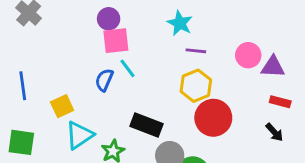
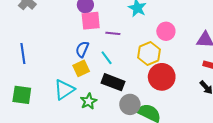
purple line: (196, 51) -> (113, 33), moved
pink circle: (248, 55) -> (166, 31), moved
cyan line: (127, 68) -> (107, 58), moved
yellow square: (62, 106) -> (81, 68), moved

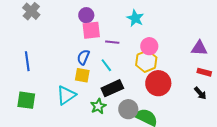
pink circle: (166, 31) -> (149, 46), moved
yellow square: (81, 68) -> (82, 75), turned 35
black rectangle: (113, 82) -> (112, 88), turned -45
green star: (89, 101) -> (98, 106), moved

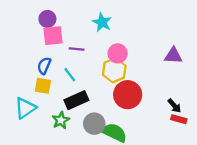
red rectangle: (204, 72) -> (179, 119), moved

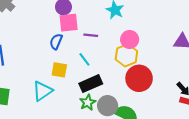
blue semicircle: (44, 66) -> (56, 42), moved
green star: (61, 120) -> (88, 102), moved

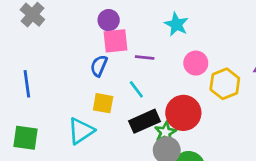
yellow hexagon: (126, 55) -> (225, 84), moved
red circle: (139, 78) -> (183, 113), moved
green star: (88, 102) -> (165, 132), moved

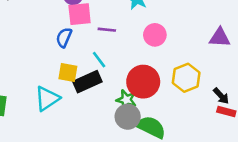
yellow hexagon: (225, 84) -> (186, 78), moved
black rectangle: (145, 121) -> (87, 82), moved
green star: (165, 132) -> (126, 100), turned -30

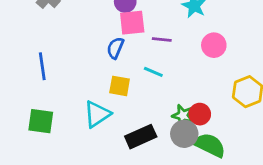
cyan line: (99, 60) -> (153, 72), turned -30
black rectangle: (87, 82) -> (141, 137), moved
red circle: (143, 82) -> (200, 114), moved, size x0.6

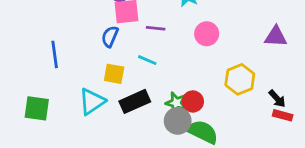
blue line: (42, 66) -> (55, 54), moved
black rectangle: (141, 137) -> (135, 101), moved

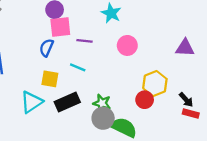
red circle: (193, 101) -> (145, 100), moved

